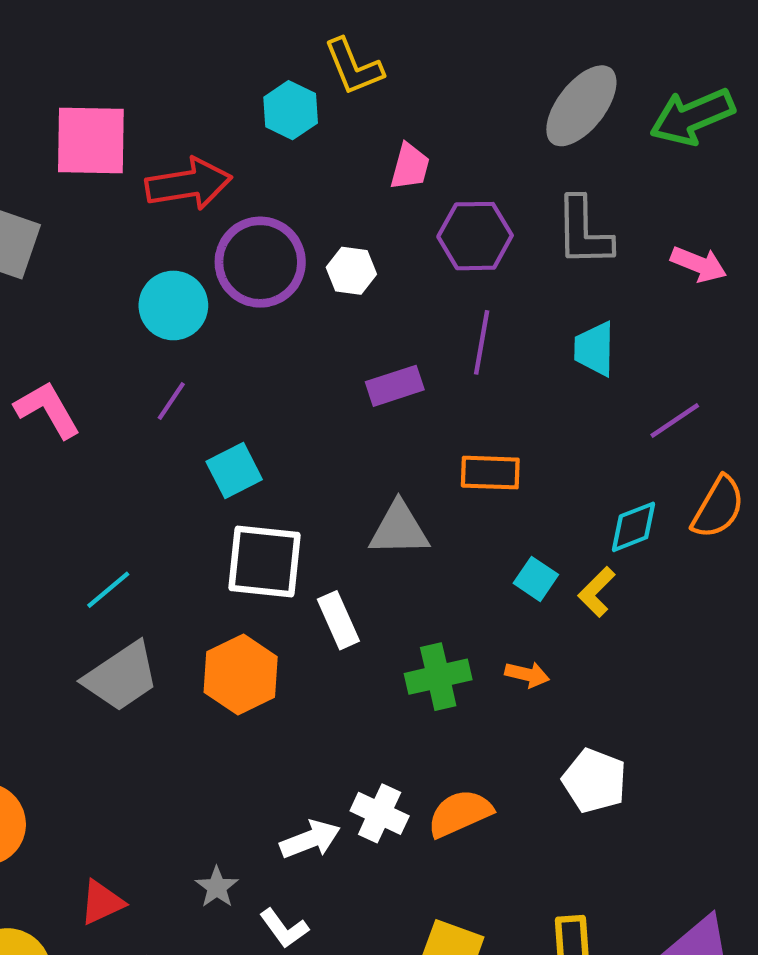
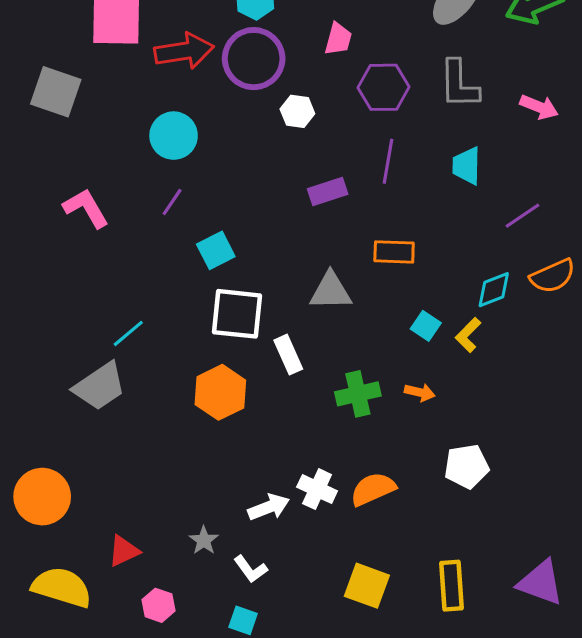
purple circle: (260, 262) -> (254, 59), moved
orange semicircle: (718, 507) -> (553, 276), turned 36
gray trapezoid: (121, 677) -> (100, 386), moved
white pentagon: (594, 781) -> (467, 466), turned -30

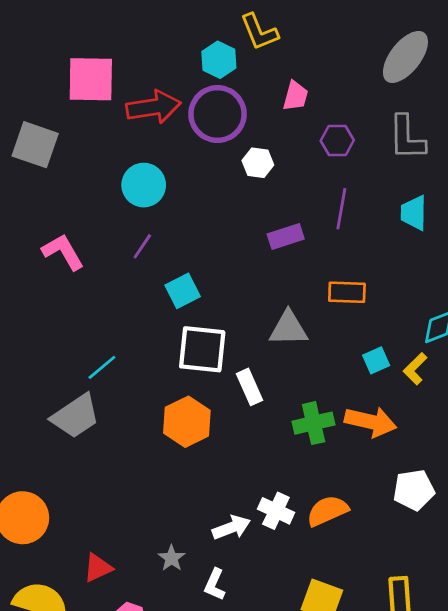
purple hexagon: (384, 87) -> (337, 140), size x0.7
cyan square: (426, 326) -> (376, 360), turned 32
orange arrow: (420, 392) -> (371, 422), size x1.8
white L-shape: (251, 569) -> (215, 585), turned 60

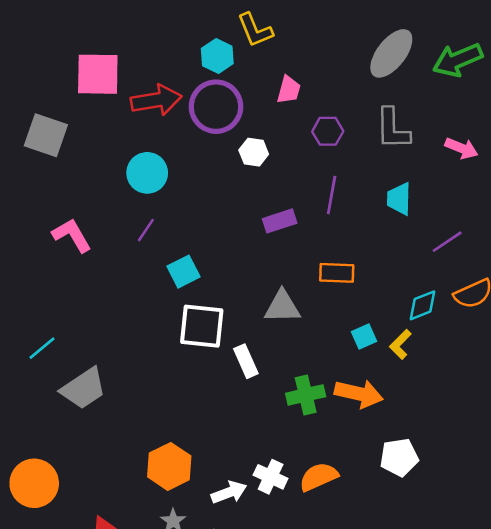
cyan line: (102, 367) -> (42, 348), moved
orange hexagon: (187, 422) -> (169, 466), moved

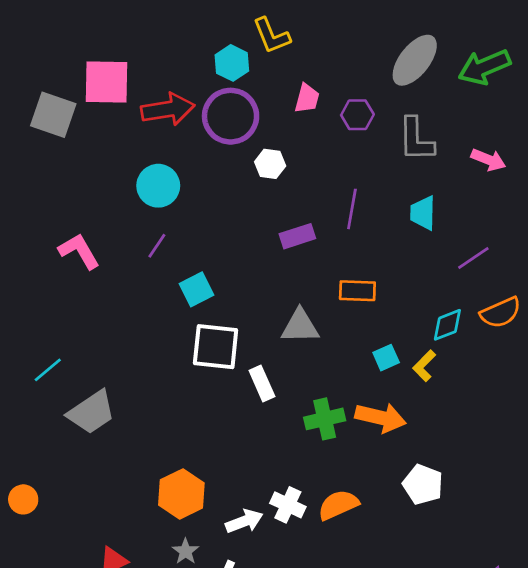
purple hexagon: (328, 131) -> (357, 115), moved
gray square: (46, 135) -> (53, 115), moved
white pentagon: (399, 457) -> (423, 484), turned 30
orange circle: (34, 483) -> (23, 499), moved, size x0.6

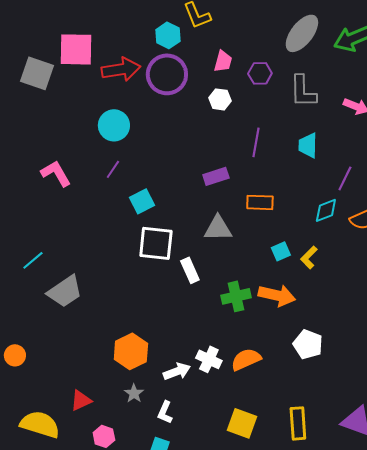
white hexagon: (270, 164) -> (220, 99), moved
purple rectangle: (297, 236) -> (216, 176), moved
purple line: (473, 258) -> (345, 178), turned -30
cyan diamond: (447, 325) -> (326, 210), moved

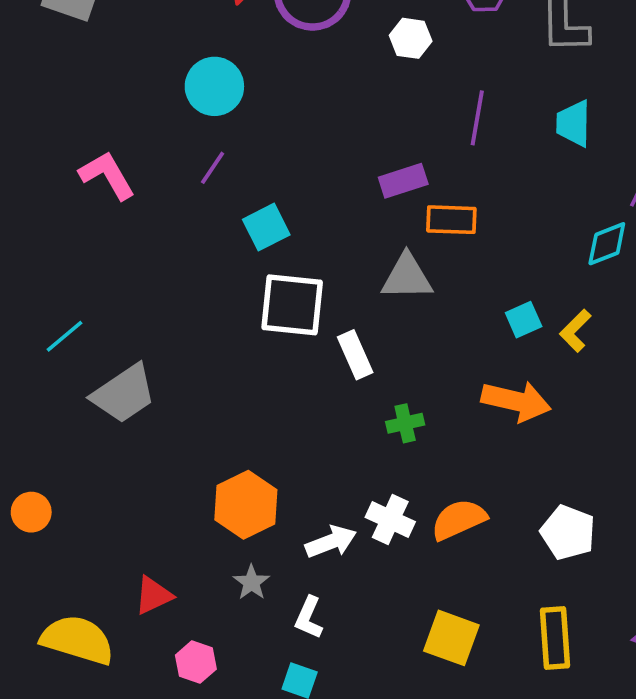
orange rectangle: (260, 202) -> (451, 220), moved
green cross: (236, 296) -> (405, 423), moved, size x0.7
white pentagon: (308, 344) -> (568, 532), moved

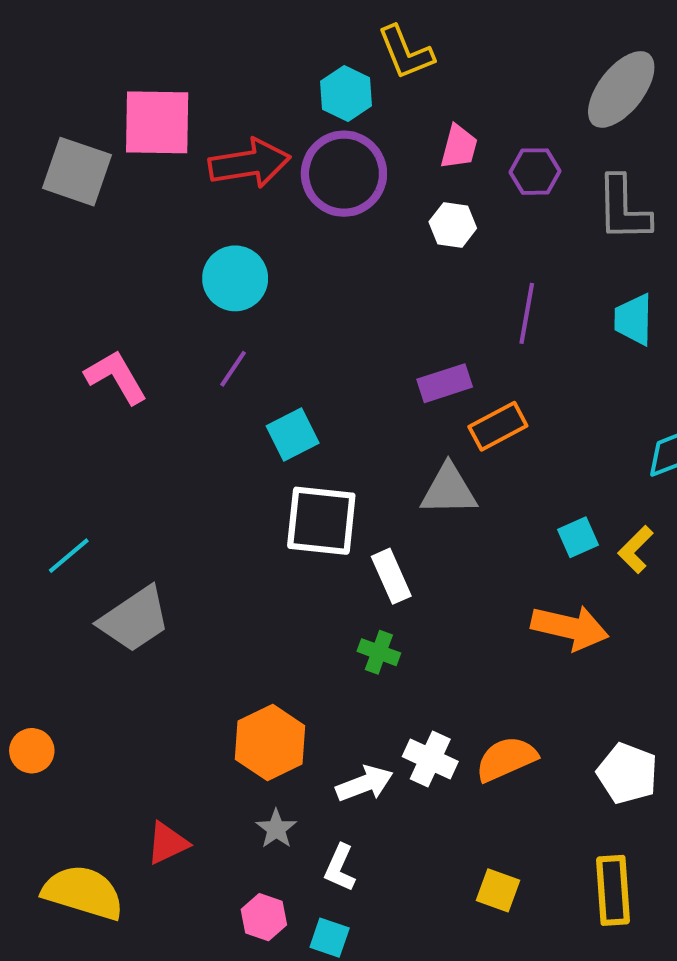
orange rectangle: (451, 220) -> (498, 426), turned -30
green cross: (405, 423) -> (379, 652), moved, turned 33
yellow square: (451, 638) -> (498, 890), size x0.7
pink hexagon: (196, 662) -> (264, 917), moved

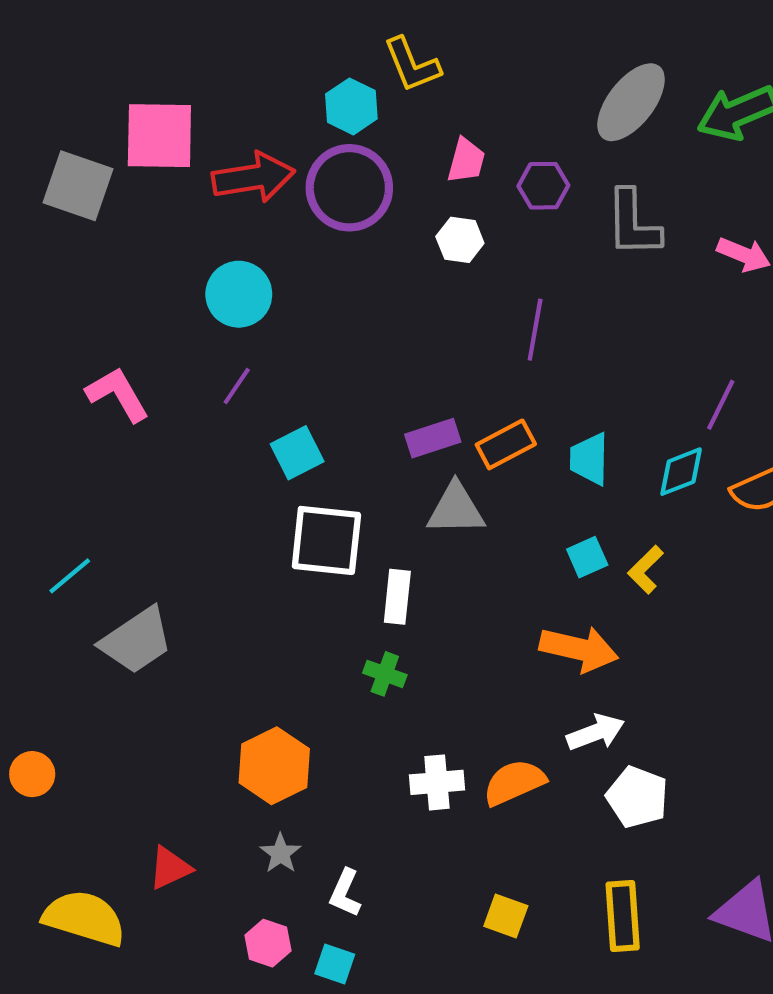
cyan trapezoid: (634, 319) -> (589, 459), moved
purple rectangle: (445, 383) -> (433, 438), moved
white rectangle: (391, 576) -> (397, 597), turned 30
white cross: (430, 759) -> (437, 782), turned -30
white arrow: (364, 784) -> (596, 732), moved

